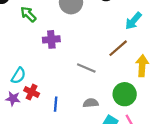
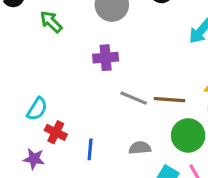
purple cross: (51, 39) -> (106, 58), moved
brown line: (118, 48) -> (169, 100), moved, turned 45
purple star: (13, 99) -> (34, 159), moved

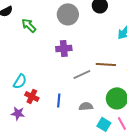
gray line: (134, 98) -> (82, 74), turned -48
brown line: (169, 100) -> (106, 64), moved
blue line: (90, 149) -> (59, 100), moved

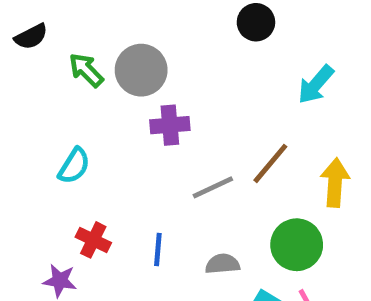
gray circle: (68, 14) -> (141, 70), moved
brown line: (106, 64) -> (270, 163), turned -54
cyan semicircle: (20, 81) -> (74, 166), moved

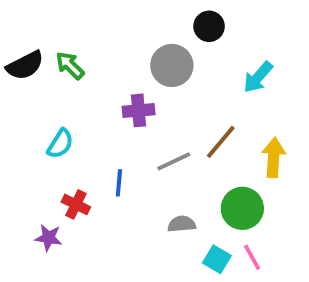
black semicircle: (31, 37) -> (25, 65), moved, size x1.4
gray circle: (141, 70) -> (172, 65), moved
blue line: (158, 250) -> (119, 183), moved

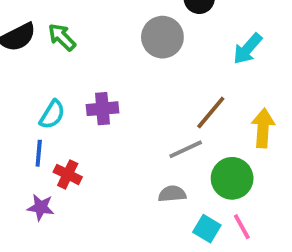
purple cross: (139, 110) -> (102, 109), moved
gray line: (174, 161) -> (186, 149), moved
blue line: (119, 183) -> (39, 153), moved

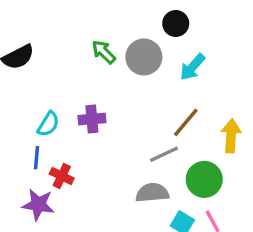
green arrow: (62, 37) -> (104, 52), moved
cyan arrow: (248, 49) -> (192, 67), moved
gray semicircle: (172, 194) -> (152, 193), size x1.4
purple star: (41, 207) -> (38, 205), size x1.4

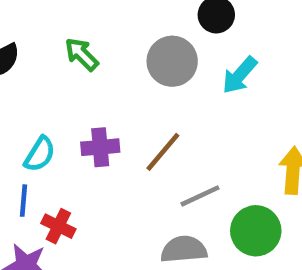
green arrow: (104, 52) -> (82, 54), moved
brown line: (186, 122) -> (163, 152), moved

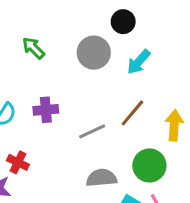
brown line: (163, 152) -> (132, 113), moved
gray line: (200, 196) -> (92, 131), moved

